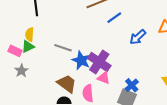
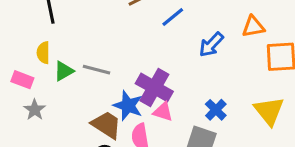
green triangle: (28, 47) -> (64, 71), moved
blue star: (81, 60) -> (128, 106), moved
blue cross: (132, 85) -> (216, 110), moved

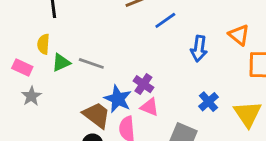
orange triangle: (253, 27) -> (239, 35), turned 45
blue arrow: (211, 45) -> (199, 49), turned -40
purple cross: (154, 87) -> (143, 84), size x0.6
blue cross: (216, 110) -> (208, 102), moved

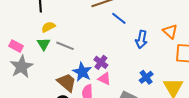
blue line: (165, 20) -> (119, 18), turned 70
yellow semicircle: (43, 44) -> (48, 27), moved, turned 56
green triangle: (61, 63) -> (44, 44), turned -40
gray star: (31, 96) -> (21, 67), size x1.6

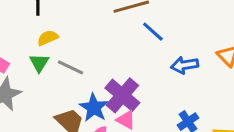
blue arrow: (141, 39) -> (185, 65), turned 66
purple cross: (101, 62) -> (122, 95), size x1.6

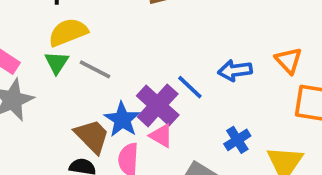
blue line: (153, 32) -> (190, 87), moved
yellow semicircle: (48, 38) -> (68, 32), size x1.5

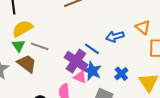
blue star: (122, 120) -> (92, 71), moved
brown trapezoid: (92, 136) -> (27, 64), moved

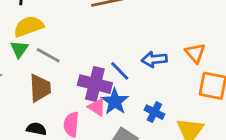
purple cross: (76, 61) -> (95, 84), turned -30
brown trapezoid: (27, 64) -> (40, 88), moved, turned 40
blue cross: (121, 74) -> (154, 112), turned -32

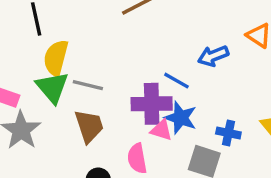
yellow semicircle: (29, 26) -> (56, 58), turned -40
green triangle: (19, 49) -> (52, 87), size x1.5
blue cross: (154, 112) -> (228, 133), moved

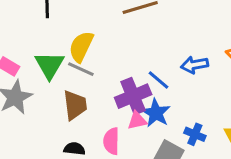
yellow semicircle: (56, 58) -> (81, 47), moved
purple cross: (152, 104) -> (133, 96), turned -32
pink triangle: (161, 130) -> (137, 121), turned -40

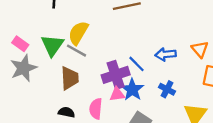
blue cross: (195, 134) -> (167, 89), moved

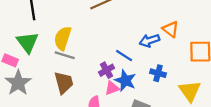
green triangle: (52, 45) -> (27, 42), moved
orange triangle: (200, 49) -> (171, 29), moved
purple cross: (116, 75) -> (107, 70), size x0.6

